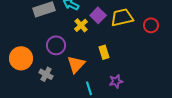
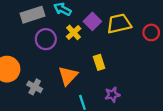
purple circle: (56, 45) -> (46, 39), moved

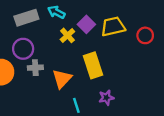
purple circle: (46, 39) -> (23, 49), moved
yellow rectangle: (99, 62) -> (93, 65), size x1.6
gray cross: (35, 87) -> (35, 68), moved, turned -32

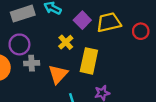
yellow cross: (67, 35) -> (66, 42), moved
yellow rectangle: (93, 65) -> (89, 61), turned 30

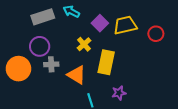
orange triangle: (58, 74) -> (77, 75), turned -42

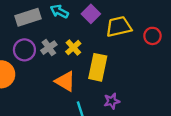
purple square: (100, 23) -> (91, 14), moved
gray cross: (51, 64) -> (49, 48), moved, turned -32

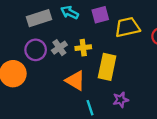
purple square: (91, 14) -> (100, 15), turned 30
yellow cross: (73, 48) -> (83, 48), turned 35

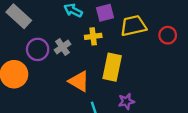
gray rectangle: (39, 18) -> (19, 16), moved, turned 60
yellow cross: (83, 48) -> (93, 36), moved

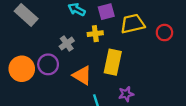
purple circle: (38, 49) -> (48, 64), moved

